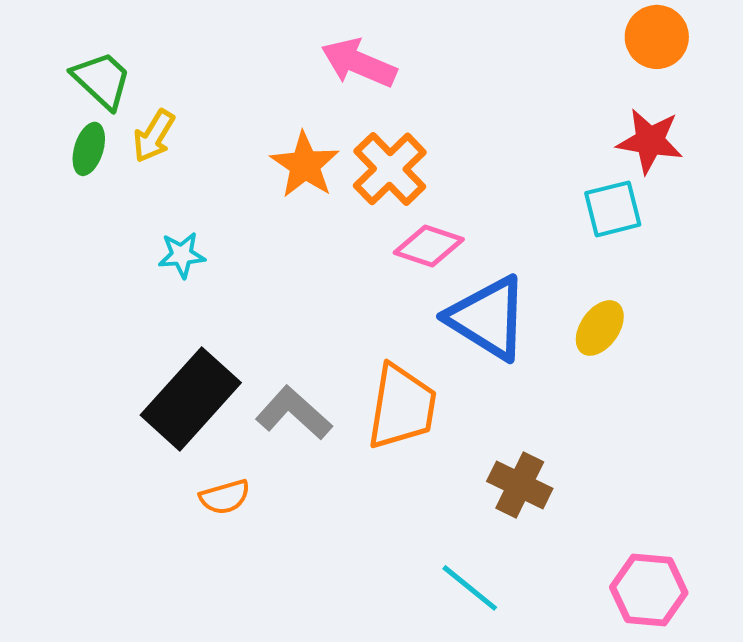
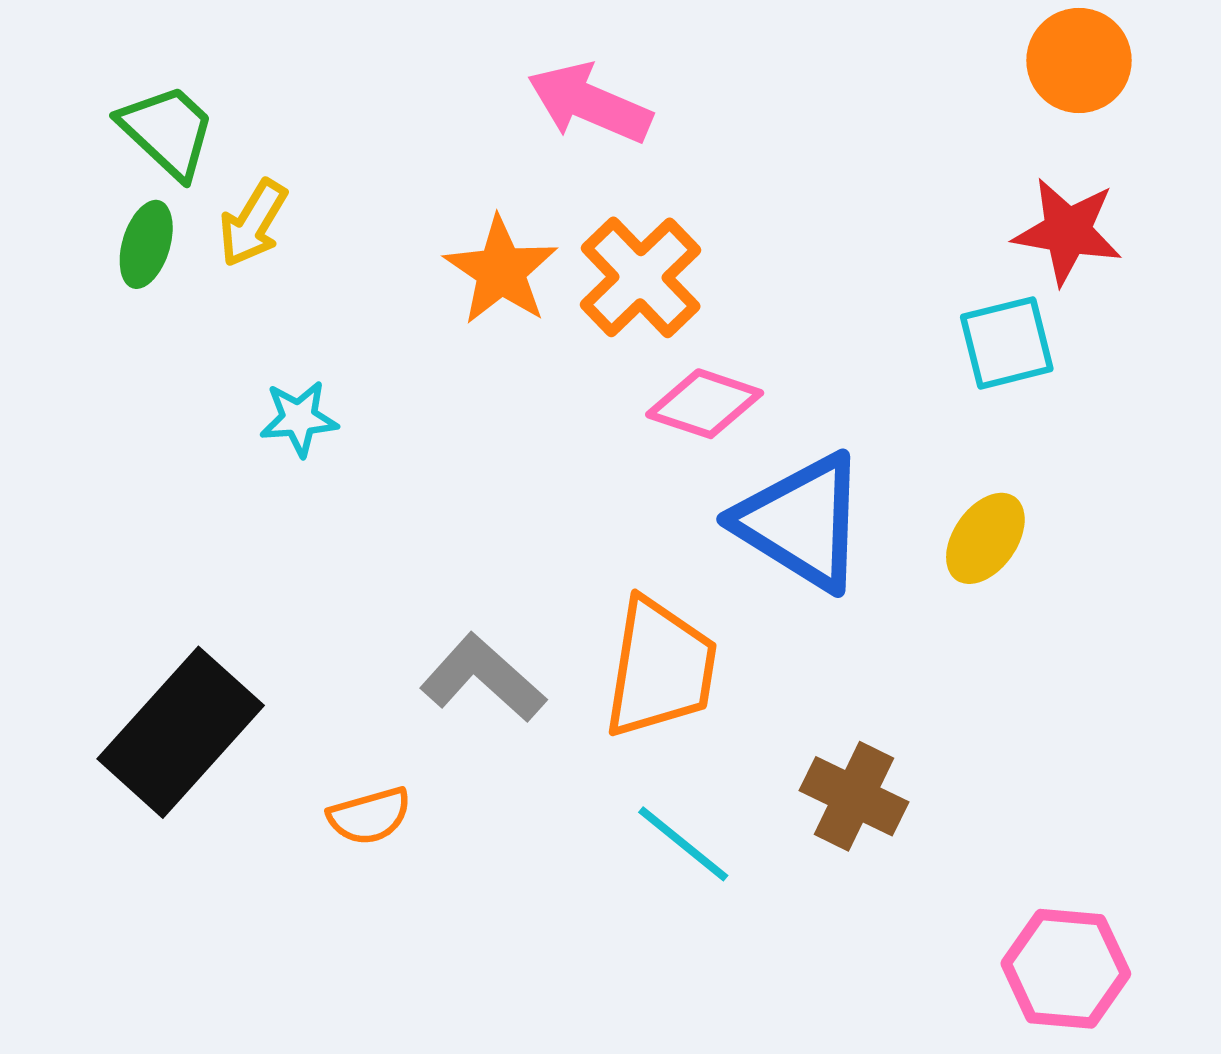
black rectangle: (191, 399) -> (181, 732), moved
cyan line: (470, 588) -> (683, 844), moved

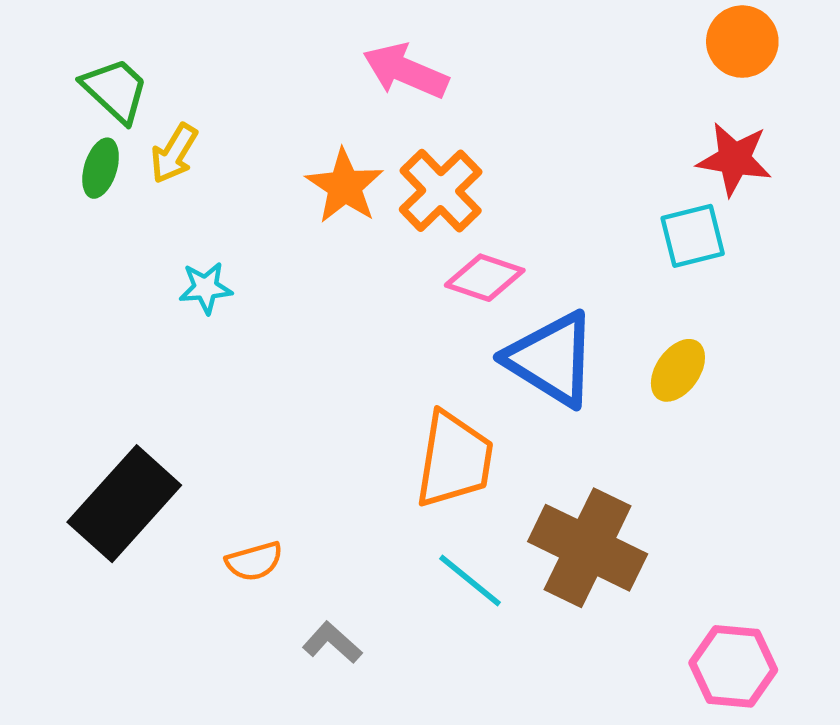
gray L-shape: (483, 678) -> (332, 643), moved, size x0.7
brown cross: (854, 796) -> (588, 548), size x1.6

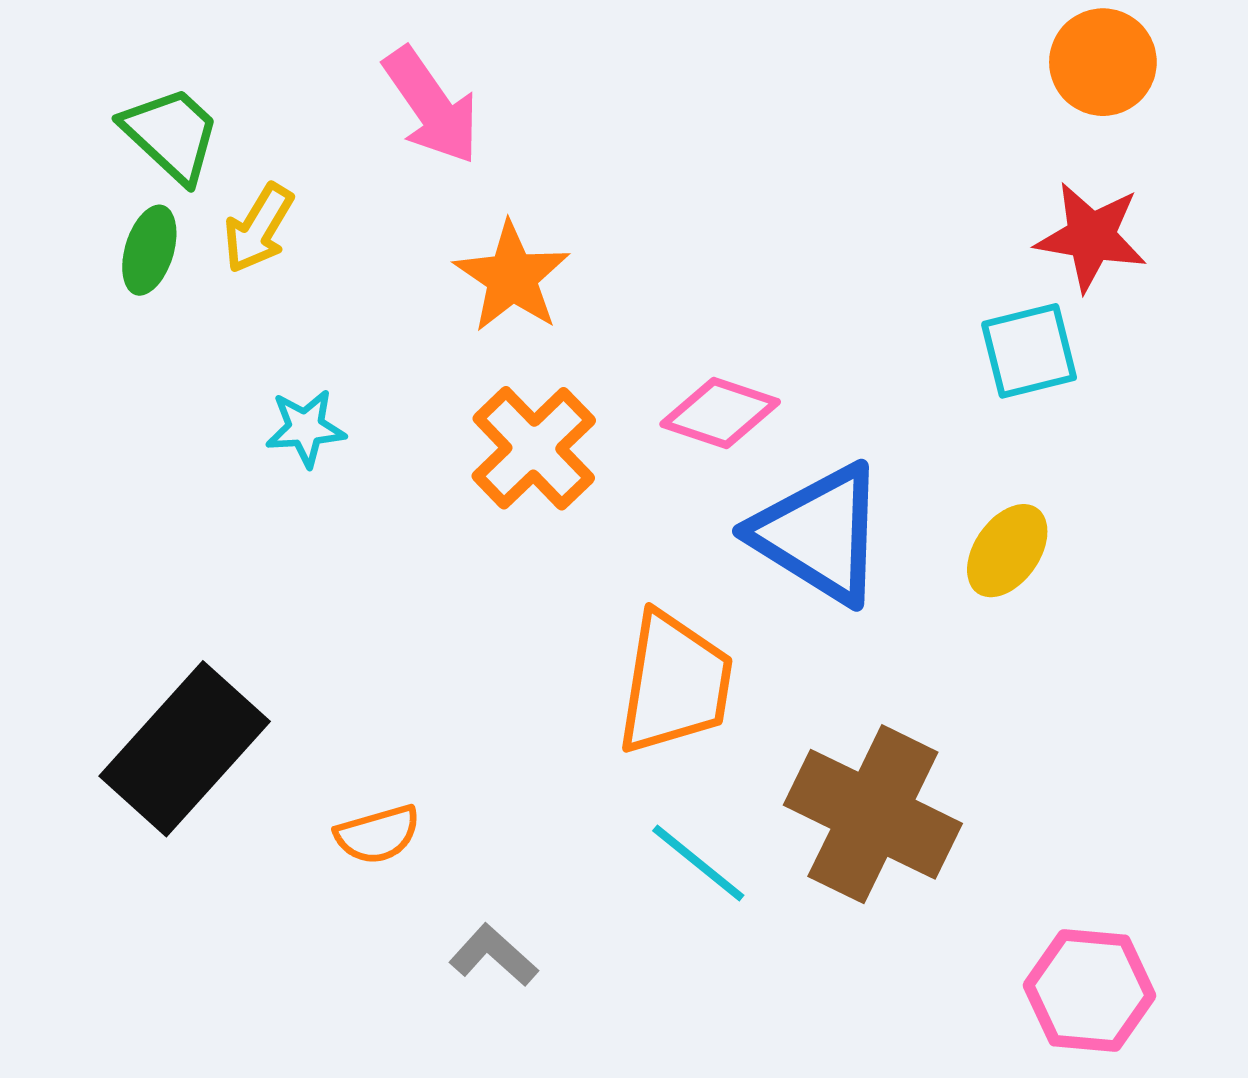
pink arrow: (406, 71) -> (431, 106), moved, turned -148
orange cross: (441, 191) -> (534, 448), moved

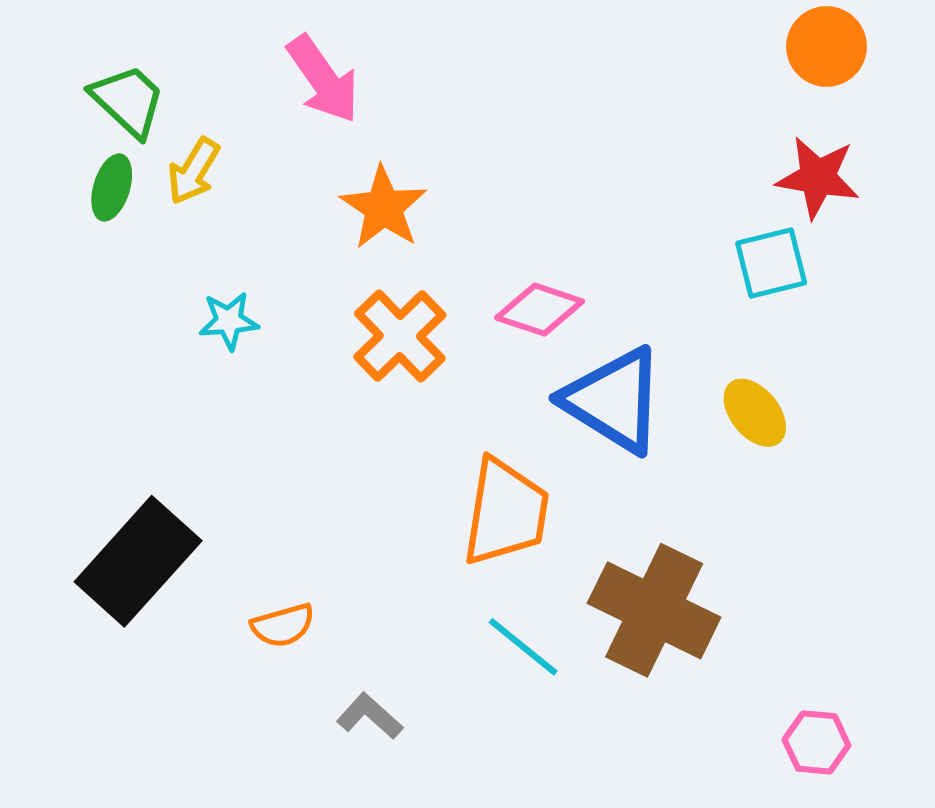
yellow ellipse: (1007, 551) -> (755, 413), turned -74
pink hexagon: (1089, 990) -> (816, 742), size x0.7

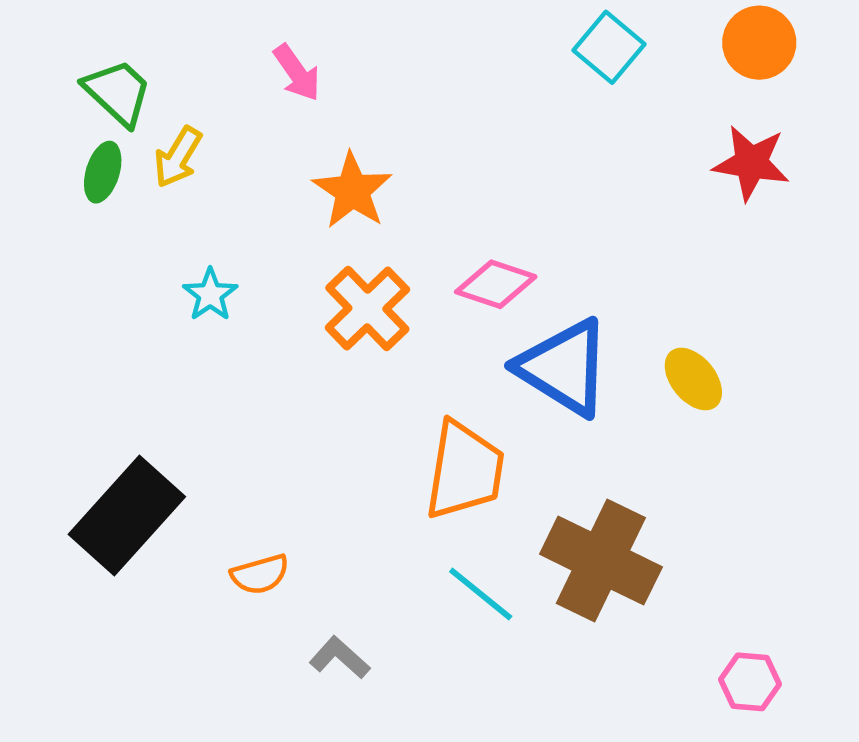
pink arrow: (323, 79) -> (297, 73), size x0.7
cyan square: (771, 263) -> (609, 47), moved, turned -36
cyan star: (229, 321) -> (210, 295), turned -30

